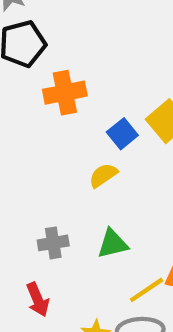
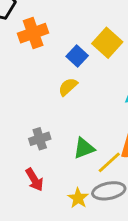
green triangle: (113, 244) -> (84, 148), moved

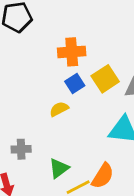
orange cross: (33, 33) -> (72, 52), moved
green triangle: (84, 148) -> (59, 168), turned -30

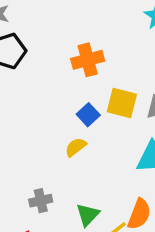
orange cross: (72, 52) -> (88, 60), moved
yellow square: (105, 79) -> (122, 103), turned -32

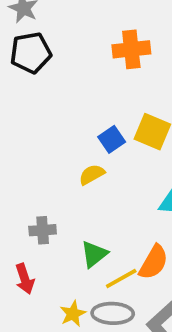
orange cross: (88, 60) -> (131, 49), moved

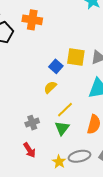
orange cross: (131, 49) -> (32, 20), moved, turned 30
yellow line: (121, 279) -> (65, 110), moved

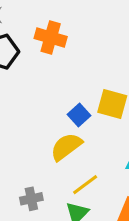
yellow semicircle: (50, 87) -> (66, 147), size x1.5

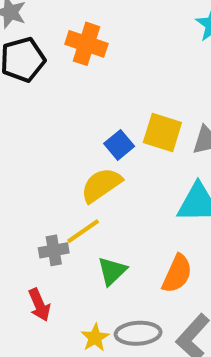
yellow line: (85, 185) -> (83, 231), moved

